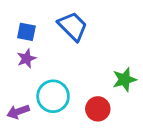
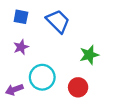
blue square: (26, 32) -> (21, 17), moved
green star: (124, 80) -> (89, 55), moved

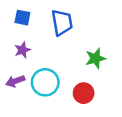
blue trapezoid: (58, 21) -> (62, 22), turned 35
purple arrow: (14, 90) -> (15, 81), moved

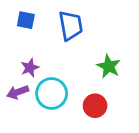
purple star: (22, 50) -> (30, 68), moved
green star: (96, 58) -> (109, 66), turned -30

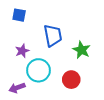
blue trapezoid: (71, 26) -> (53, 36), moved
purple arrow: (18, 92) -> (17, 88), moved

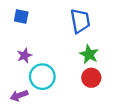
blue trapezoid: (53, 36) -> (80, 21), moved
red circle: (71, 80) -> (91, 78), moved

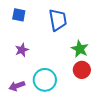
blue trapezoid: (80, 21) -> (58, 20), moved
cyan circle: (42, 77) -> (45, 80), moved

